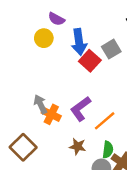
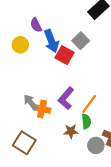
purple semicircle: (56, 19) -> (36, 25), moved, turned 48
green semicircle: (108, 150) -> (86, 121), moved

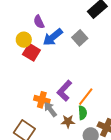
blue arrow: (51, 41) -> (53, 37), turned 70
red square: (64, 55) -> (31, 52), moved
gray arrow: (31, 102) -> (50, 109), moved

